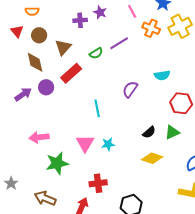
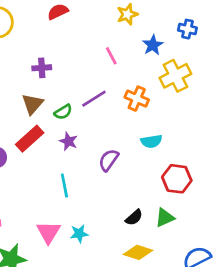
purple star: (100, 12) -> (68, 141), moved
orange cross: (151, 28) -> (137, 99), moved
brown triangle: (63, 47) -> (32, 104), moved

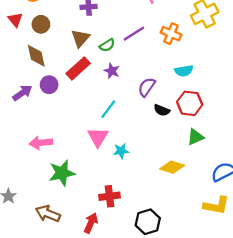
red hexagon: (177, 179) -> (190, 103), moved
cyan line: (64, 185) -> (108, 109), turned 48
black semicircle: (134, 218) -> (162, 110), moved, turned 63
pink triangle: (48, 232) -> (98, 137), moved

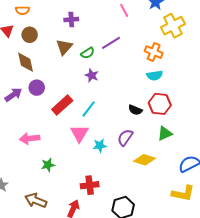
orange cross: (171, 34) -> (154, 52), moved
red rectangle: (78, 68) -> (62, 105), moved
purple semicircle: (147, 87) -> (125, 137), moved
green star: (62, 173) -> (48, 165), size x0.6

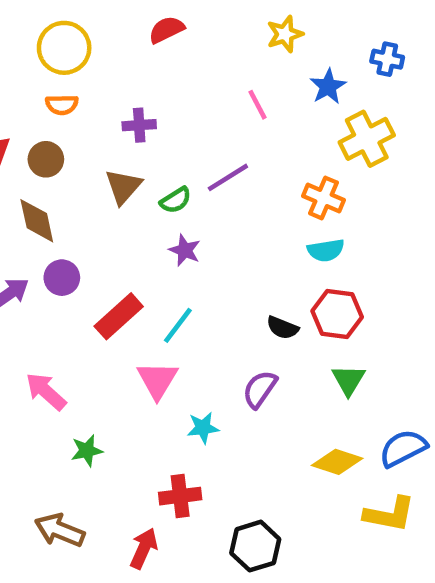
orange semicircle: (22, 10) -> (62, 105), moved
green triangle: (165, 133) -> (349, 380), turned -35
pink arrow: (30, 138) -> (46, 391), turned 48
cyan star: (100, 146) -> (203, 428), moved
yellow diamond: (144, 160) -> (337, 462), moved

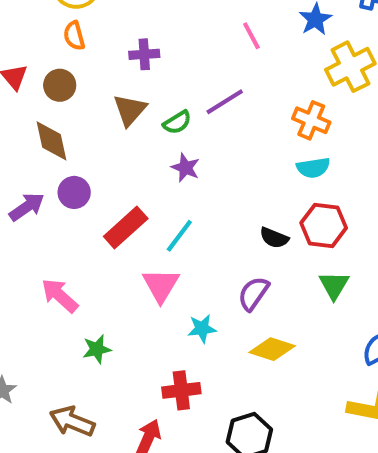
orange semicircle: (62, 105) -> (74, 36), turned 76
yellow diamond: (337, 462) -> (272, 349), moved

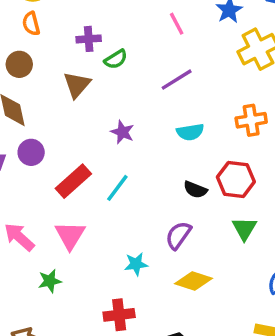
purple line: (225, 102) -> (177, 80), moved
orange cross: (311, 120) -> (251, 120), moved, turned -32
green semicircle: (177, 122) -> (116, 59), moved
cyan semicircle: (313, 168) -> (190, 132), moved
pink triangle: (161, 285) -> (70, 235), moved

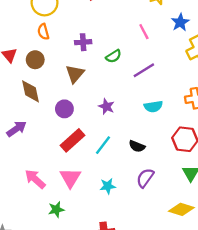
green semicircle: (116, 59) -> (114, 56), moved
purple circle: (31, 152) -> (64, 109), moved
black semicircle: (195, 190) -> (137, 146), moved
cyan star: (136, 264) -> (108, 186), moved
yellow diamond: (194, 281) -> (181, 209), moved

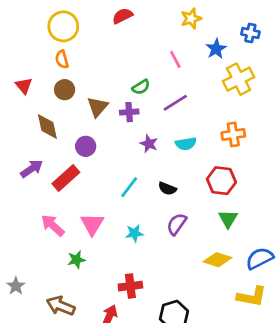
purple cross: (83, 42) -> (129, 112), moved
brown circle: (35, 60) -> (65, 90), moved
purple star: (107, 107) -> (149, 144), moved
red rectangle: (73, 140) -> (66, 178), moved

